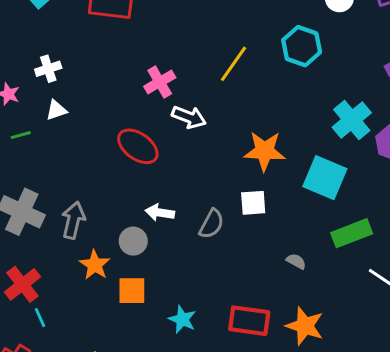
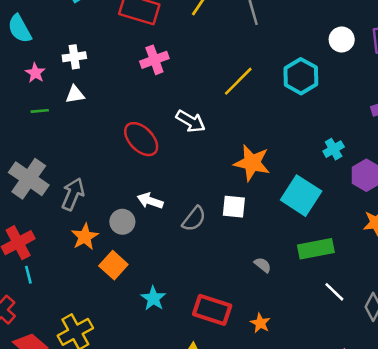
pink cross: (160, 82) -> (154, 60), moved
cyan cross: (352, 120) -> (334, 149), size x0.6
orange square: (132, 291) -> (113, 265), turned 32
orange star: (305, 326) -> (260, 323), size x0.6

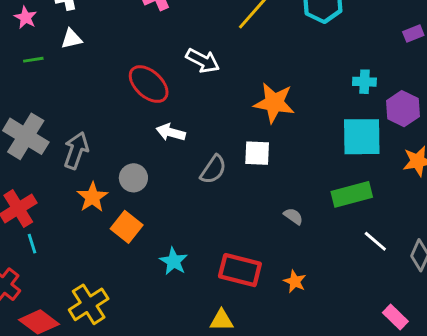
cyan cross: (334, 149) -> (364, 82), turned 36
cyan square: (301, 196) -> (362, 137), moved, turned -30
white arrow: (150, 201) -> (171, 132), moved

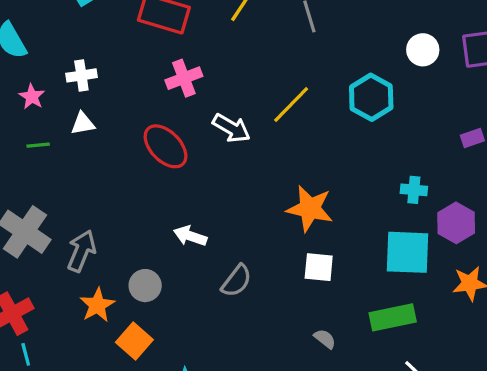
white arrow: (203, 61) -> (231, 128), moved
red ellipse: (149, 84) -> (166, 146), moved
white square: (257, 153) -> (319, 267), moved

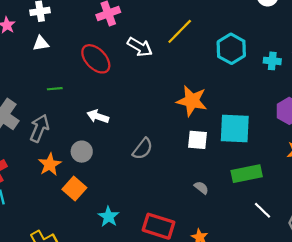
cyan hexagon: (371, 97) -> (231, 49), moved
green line: (38, 145) -> (55, 89), moved
cyan cross: (414, 190) -> (272, 61), moved
white arrow: (190, 236) -> (98, 116), moved
cyan square: (408, 252) -> (235, 129), moved

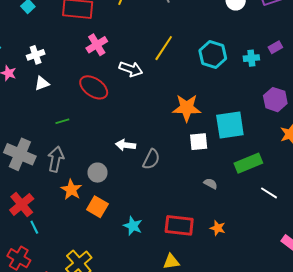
white arrow: (98, 116) -> (126, 145), moved

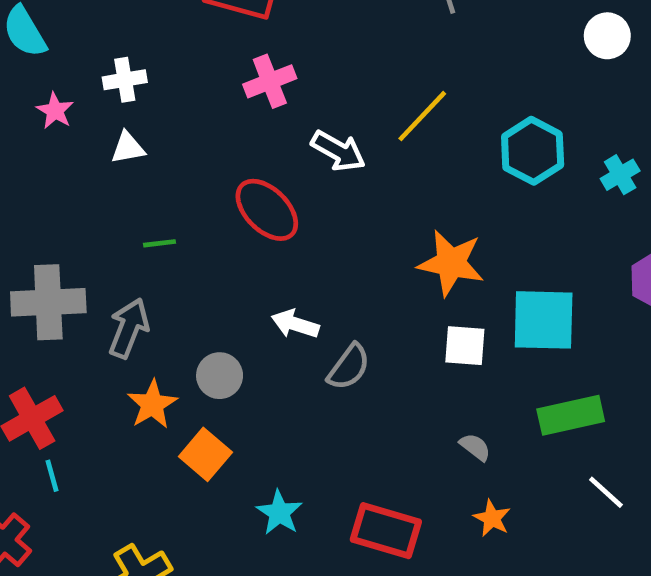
cyan cross: (251, 58) -> (620, 175), turned -35
red ellipse: (94, 87) -> (267, 210), moved
gray cross: (20, 154) -> (48, 302), turned -36
orange star: (218, 228) -> (492, 518), moved

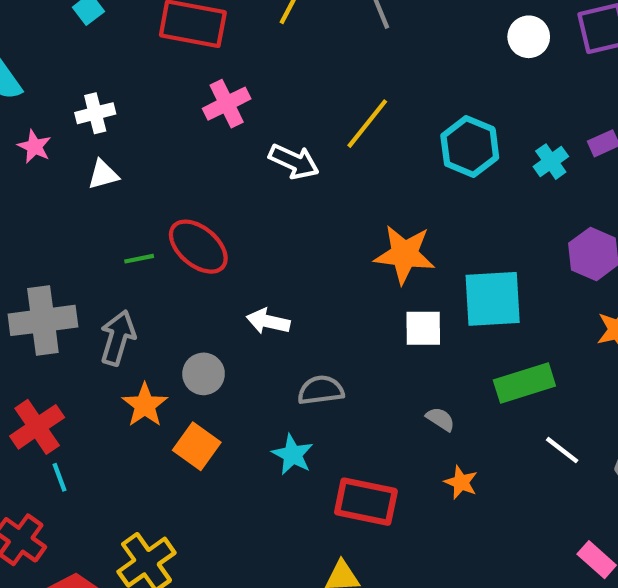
red ellipse: (267, 210) -> (198, 247), moved
gray semicircle: (349, 367) -> (321, 390), moved, turned -129
cyan star: (279, 513) -> (293, 455), moved

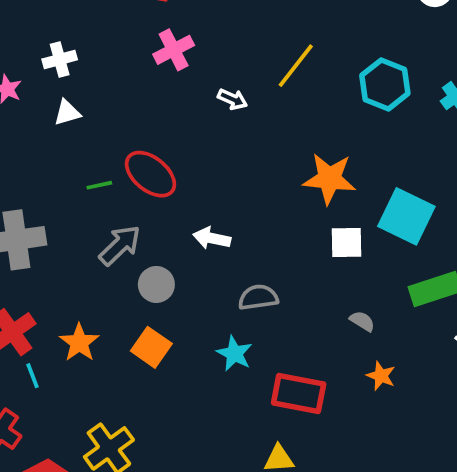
white arrow: (294, 161) -> (232, 99), size x0.7
cyan square: (493, 299) -> (406, 216), turned 30
gray arrow: (118, 338) -> (120, 245), moved, turned 30
orange star: (145, 405) -> (79, 343), moved

